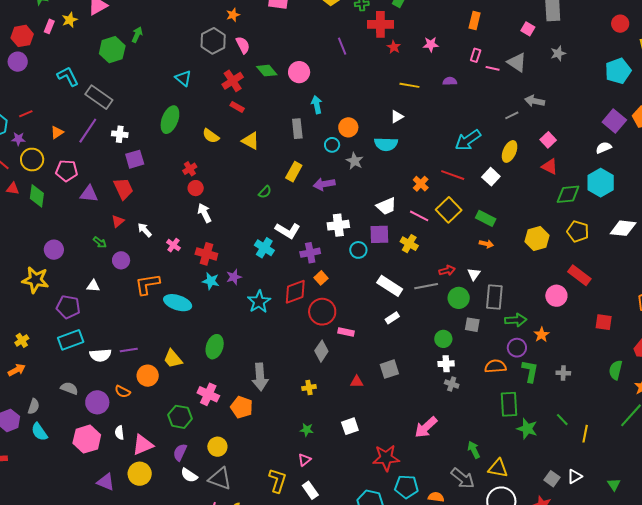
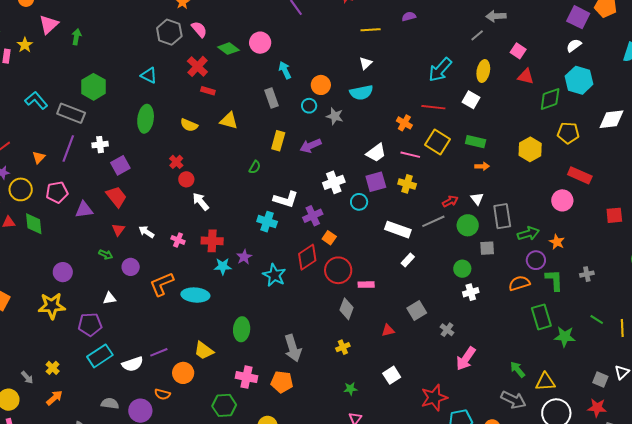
green arrow: (137, 35) -> (76, 37), moved
green hexagon: (112, 50) -> (94, 87), moved
gray cross: (452, 384) -> (447, 330), moved, turned 32

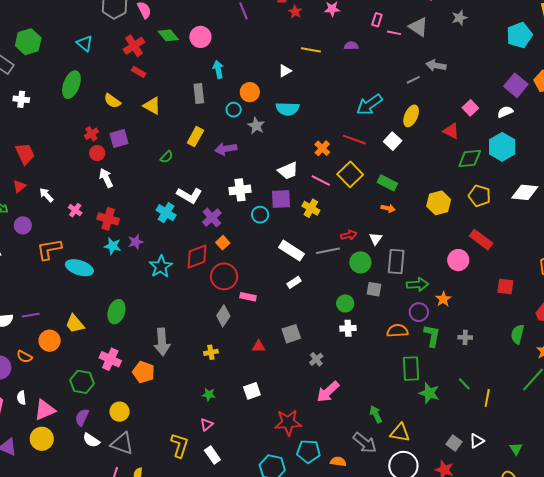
pink square: (518, 51) -> (470, 108), moved
white triangle: (366, 63) -> (285, 71), moved
purple square: (120, 165) -> (119, 139), moved
purple cross: (313, 216) -> (212, 218), turned -30

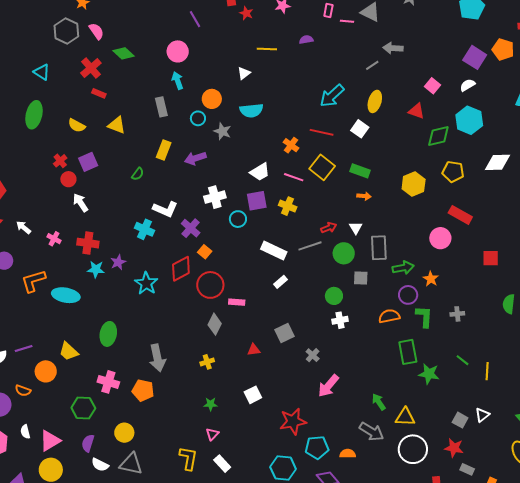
pink circle: (200, 37) -> (178, 51), moved

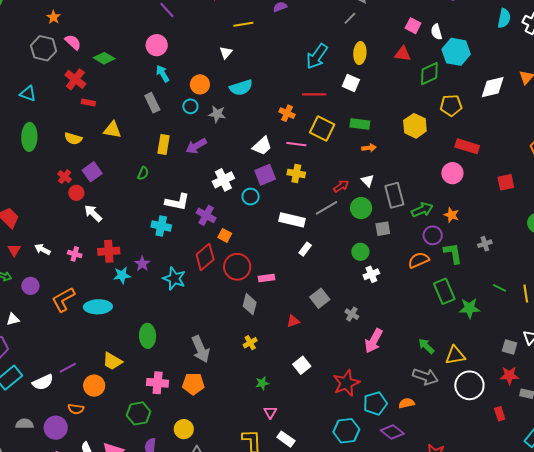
white semicircle: (468, 85) -> (436, 32), moved, turned -63

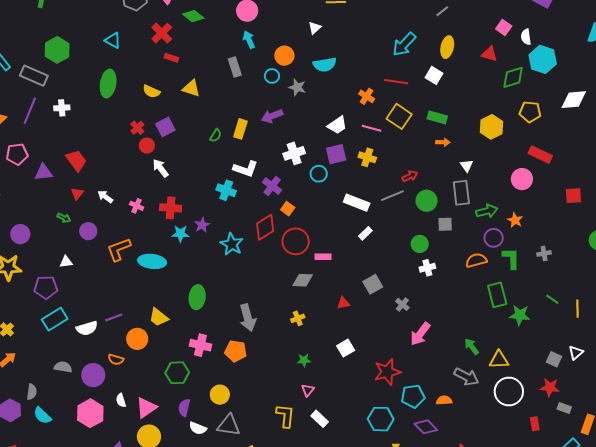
yellow rectangle: (164, 144) -> (240, 129), moved
white triangle: (368, 181) -> (467, 166), moved
gray diamond: (250, 304) -> (303, 280), turned 70

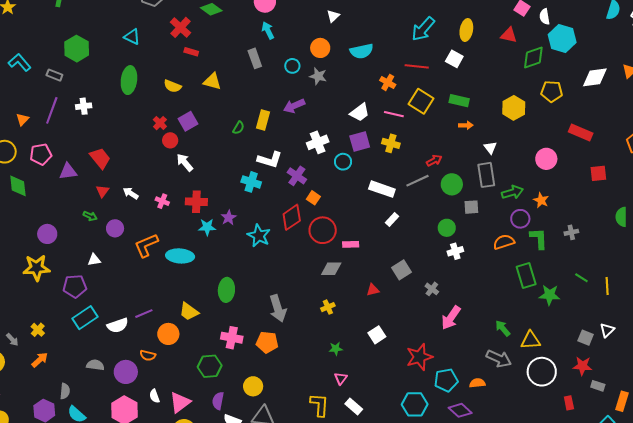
orange circle: (284, 56) -> (320, 48), moved
cyan semicircle: (325, 65) -> (362, 51), moved
gray rectangle: (34, 76) -> (54, 75), size x0.6
red rectangle: (540, 155) -> (581, 132), moved

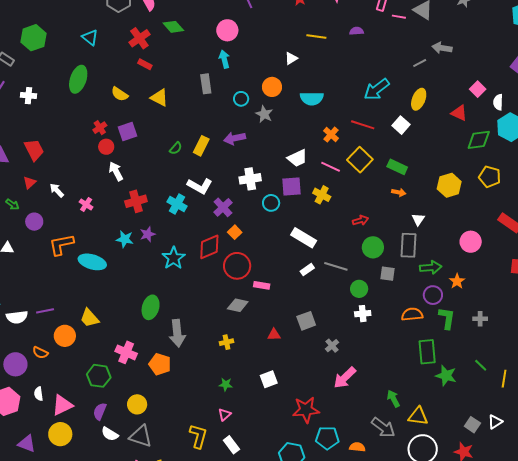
gray line: (417, 181) -> (336, 266), moved, turned 30
red cross: (196, 202) -> (136, 201), moved, turned -30
green ellipse: (226, 290) -> (151, 307), moved

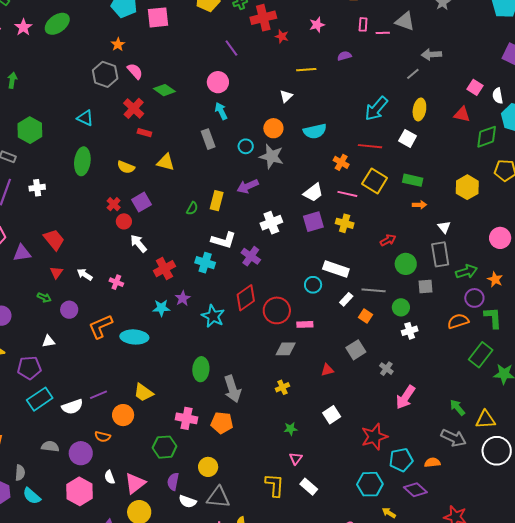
gray star: (264, 114) -> (272, 156), size x1.4
cyan circle: (271, 203) -> (313, 285), moved
orange square: (235, 232) -> (365, 316), moved
green rectangle: (427, 352) -> (481, 355), turned 55

